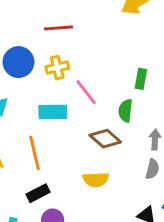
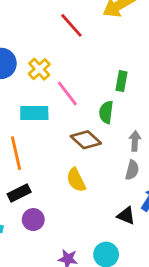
red line: (58, 28) -> (71, 25), moved, turned 52
yellow cross: (57, 68) -> (39, 69), turned -30
yellow semicircle: (96, 180) -> (76, 180), turned 65

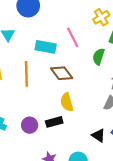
yellow cross: (39, 69) -> (101, 17), moved
brown diamond: (86, 140) -> (62, 73), moved
black rectangle: (19, 193) -> (54, 122), moved

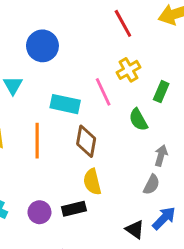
yellow cross: (101, 17) -> (128, 70), moved
green semicircle: (99, 57) -> (138, 120), turned -49
brown diamond: (62, 73) -> (86, 141), turned 45

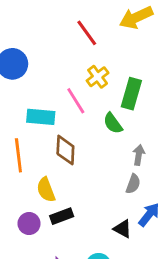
green rectangle: (161, 92) -> (131, 94), size x1.5
yellow semicircle: (92, 182) -> (46, 190), moved

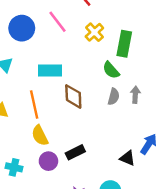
pink line: (76, 101) -> (57, 22), moved
gray semicircle: (133, 184) -> (114, 97), moved
yellow semicircle: (46, 190) -> (40, 135), moved

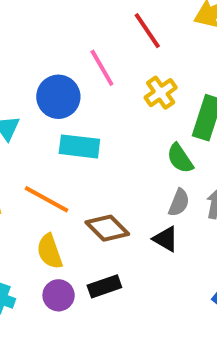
blue circle: (22, 28) -> (58, 97), moved
brown diamond: (73, 96) -> (107, 228), moved, turned -50
orange line: (34, 105) -> (46, 199), turned -56
black triangle: (127, 158) -> (166, 239), moved

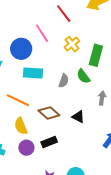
gray semicircle: (179, 203) -> (64, 81), moved

